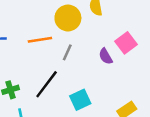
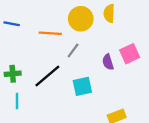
cyan square: (80, 100) -> (82, 86), moved

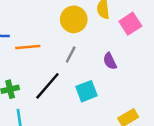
orange line: (50, 33) -> (28, 47), moved
pink square: (130, 54) -> (130, 24), moved

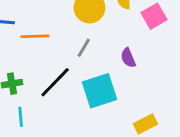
cyan square: (87, 91) -> (99, 91), size x1.4

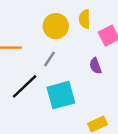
purple semicircle: (128, 58) -> (95, 66), moved

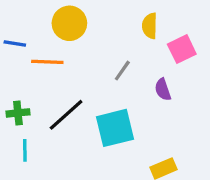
yellow circle: (56, 26) -> (69, 23), moved
gray line: (50, 59) -> (122, 71), moved

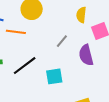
purple semicircle: (163, 90) -> (86, 55), size x1.5
cyan square: (115, 128) -> (54, 76), size x0.7

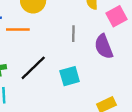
gray line: (62, 41) -> (73, 34), turned -32

